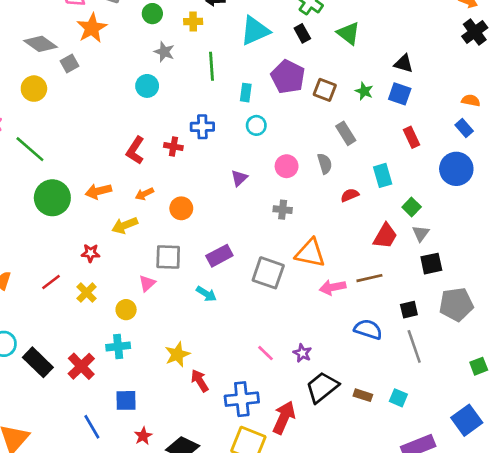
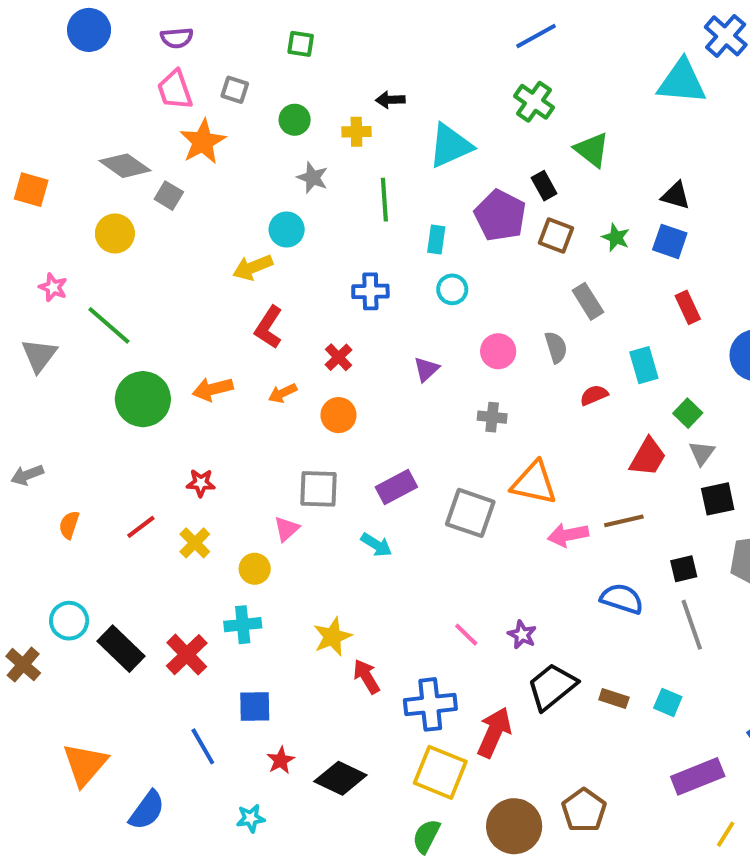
black rectangle: (302, 33) -> (544, 186), moved
gray square: (69, 64) -> (169, 196), turned -30
red cross: (173, 146) -> (338, 357), moved, turned 36
yellow arrow: (125, 225) -> (253, 267), moved

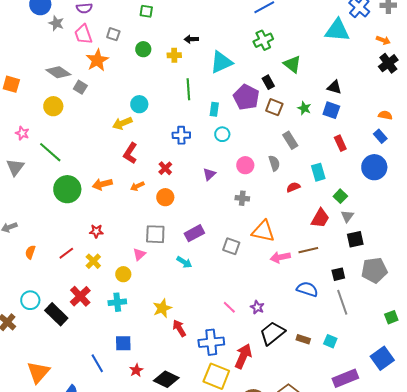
green cross: (534, 102) -> (263, 40), turned 30
gray star: (313, 178) -> (56, 23), moved
gray square: (470, 513) -> (231, 246), size x0.7
red cross: (187, 655) -> (80, 296), moved

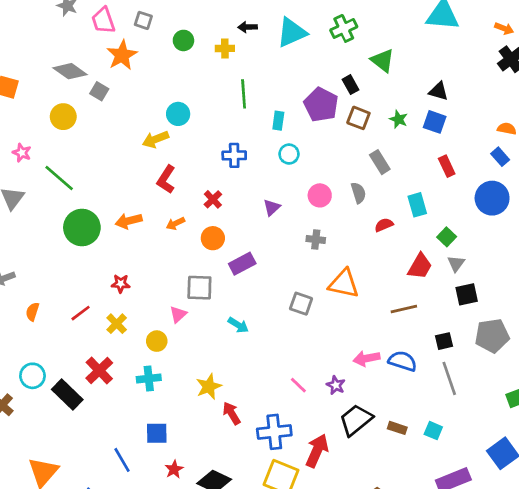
cyan triangle: (221, 62) -> (292, 32), moved
purple rectangle: (194, 233) -> (242, 264), moved
pink arrow: (280, 257) -> (366, 358), moved

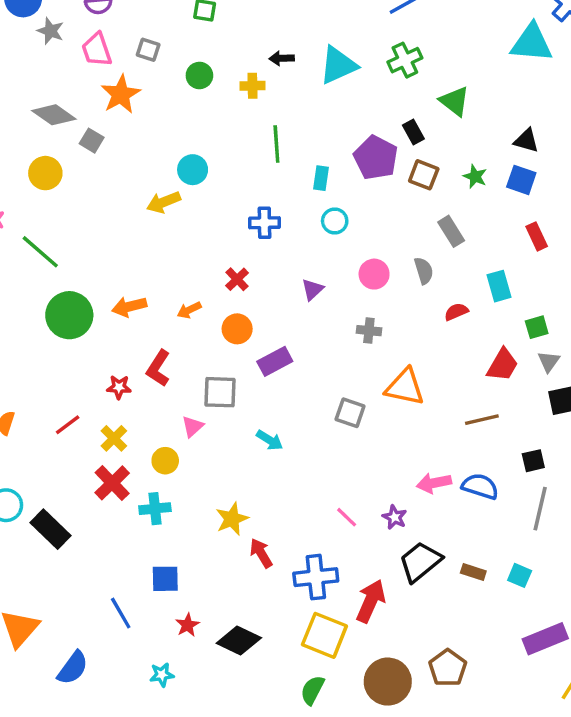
red L-shape: (166, 179) -> (158, 368), moved
green square: (447, 237) -> (537, 327), turned 30
red cross: (99, 370) -> (112, 483), moved
gray line: (449, 378) -> (540, 509), turned 32

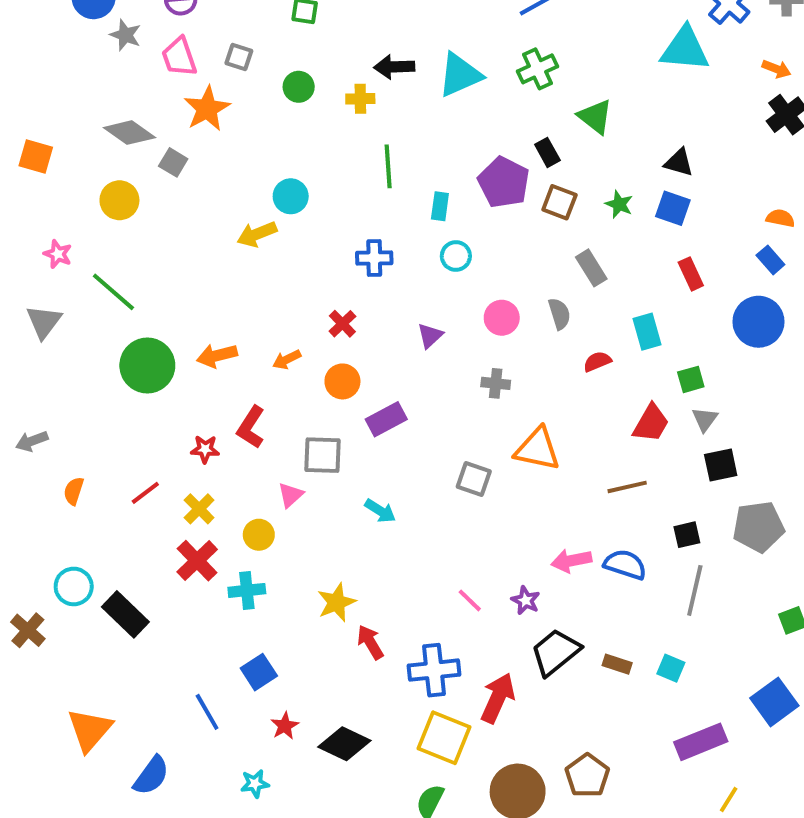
black arrow: (282, 58) -> (394, 67), size x1.4
blue square: (165, 579) -> (259, 672), turned -32

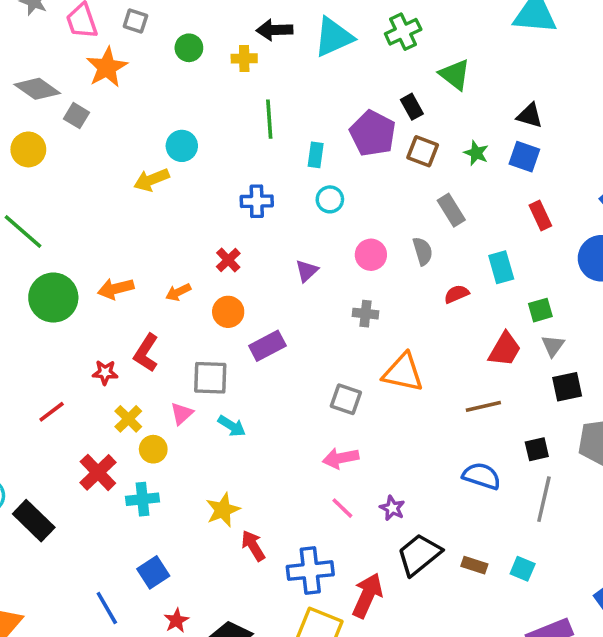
yellow cross: (199, 509) -> (128, 419), moved
cyan arrow: (380, 511) -> (232, 426), moved
pink arrow: (571, 561) -> (341, 458), moved

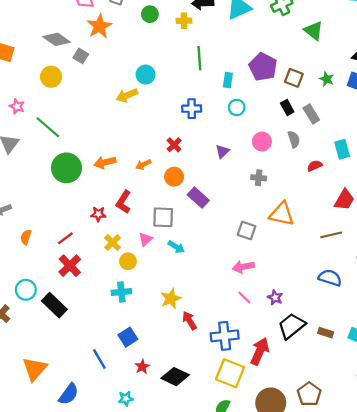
black rectangle: (412, 107) -> (287, 107), moved
purple rectangle: (267, 346) -> (198, 198), turned 70
red cross: (98, 472) -> (70, 266), moved

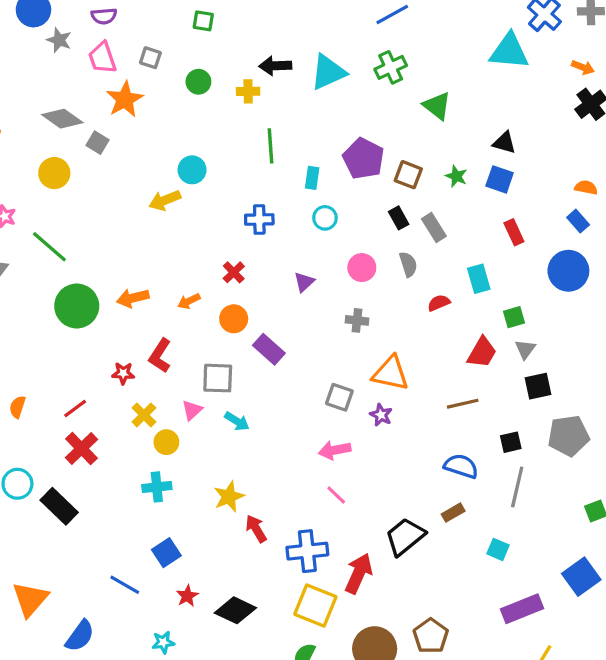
purple star: (275, 297) -> (381, 415), moved
brown rectangle: (326, 333) -> (453, 513), moved, turned -48
blue line: (99, 359) -> (125, 585), turned -30

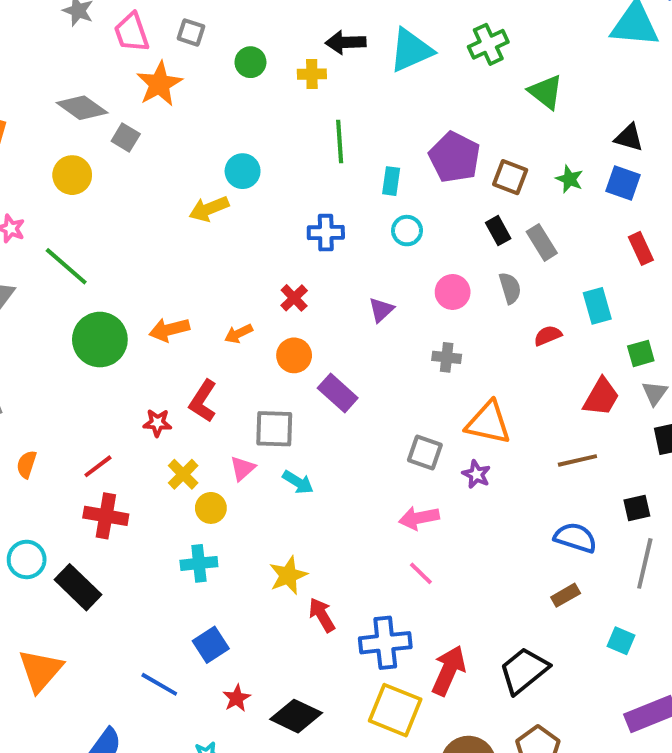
red cross: (82, 449) -> (106, 516), turned -36
black trapezoid: (405, 537) -> (524, 670), moved
orange triangle: (30, 599) -> (40, 670), moved

